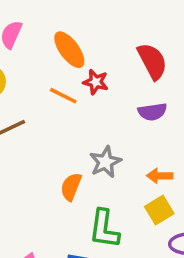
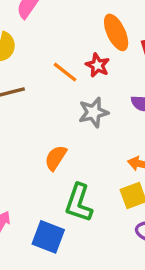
orange ellipse: (69, 50) -> (116, 32), moved
gray star: (105, 162) -> (93, 112), moved

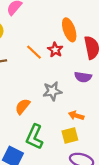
gray star: (93, 112) -> (52, 91), moved

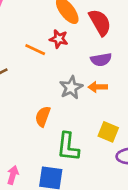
orange arrow: (76, 116) -> (98, 87), moved
yellow square: (70, 136) -> (108, 132), turned -35

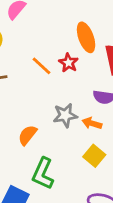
yellow square: (108, 132) -> (94, 156), moved

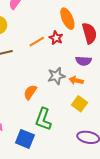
orange line: (41, 66) -> (37, 42), turned -70

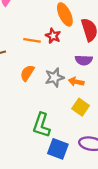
orange line: (37, 42) -> (32, 40), turned 42
orange semicircle: (30, 92) -> (27, 73), moved
blue square: (25, 139) -> (58, 149), moved

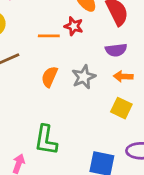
orange arrow: (76, 82) -> (123, 76), moved
green L-shape: (41, 125) -> (46, 140), moved

